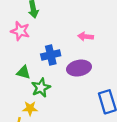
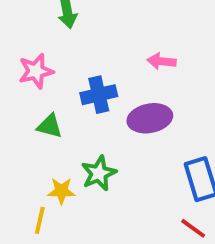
pink star: (20, 31) -> (36, 71), moved, turned -30
green star: (41, 88) -> (99, 173), moved

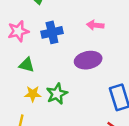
blue cross: (99, 95) -> (52, 32), moved
yellow star: (61, 191) -> (33, 94), moved

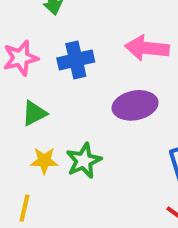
pink arrow: (95, 25) -> (147, 48), size x1.5
green triangle: (27, 65) -> (34, 113), turned -42

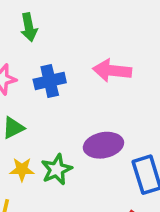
purple ellipse: (135, 105) -> (103, 145), moved

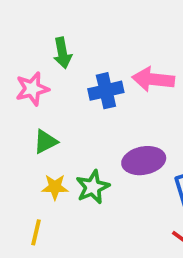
green arrow: (29, 27) -> (62, 53), moved
blue cross: (50, 81) -> (106, 91), moved

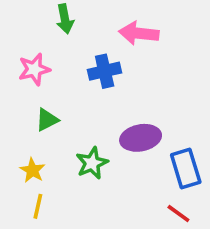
green arrow: (62, 53) -> (65, 19), moved
pink arrow: (153, 79) -> (139, 33), moved
yellow star: (55, 187) -> (32, 170), moved, turned 30

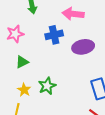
purple ellipse: (141, 138) -> (83, 47), moved
yellow star: (32, 170) -> (24, 90), moved

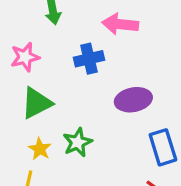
purple ellipse: (83, 47) -> (133, 100), moved
green triangle: (22, 62) -> (36, 103), size x1.5

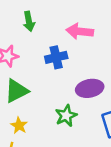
green star: (78, 142) -> (66, 116), moved

